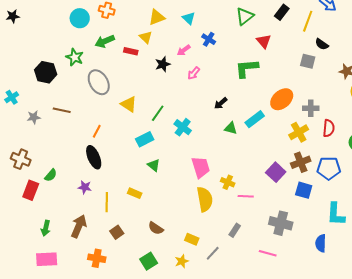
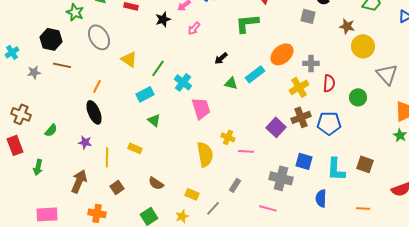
black hexagon: (46, 72) -> (51, 39), moved
pink trapezoid: (201, 167) -> (201, 108), moved
red rectangle: (31, 190) -> (15, 145), moved, turned -42
blue square: (304, 190) -> (304, 161), moved
green arrow: (46, 228) -> (38, 167), moved

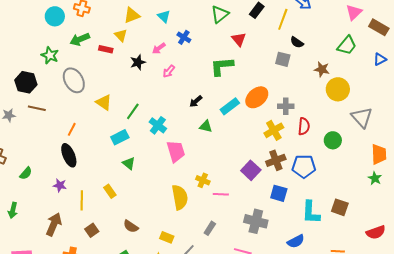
cyan rectangle: (255, 74) -> (230, 106), moved
yellow rectangle: (135, 148) -> (110, 191), turned 32
blue square: (304, 161) -> (279, 193), moved
blue semicircle: (321, 198) -> (296, 241), turned -120

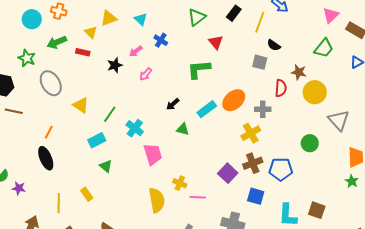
yellow triangle: (121, 35) -> (91, 32), moved
red semicircle: (304, 126) -> (281, 88), moved
purple star: (60, 185) -> (19, 188), moved

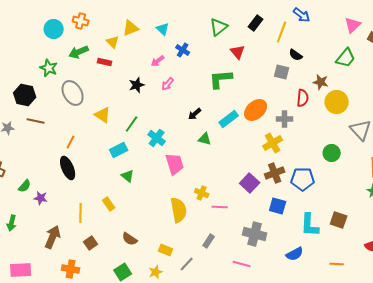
black star: (115, 65) -> (137, 85), moved

